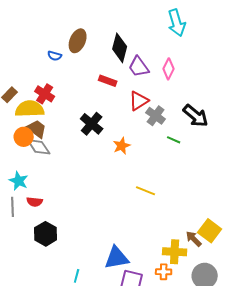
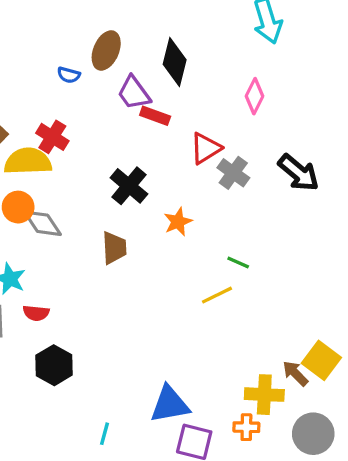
purple trapezoid: (139, 67) -> (134, 93), moved
brown trapezoid: (37, 129) -> (114, 248), moved, turned 50
green line: (174, 140) -> (238, 262), moved
yellow line: (146, 191) -> (217, 295), turned -48

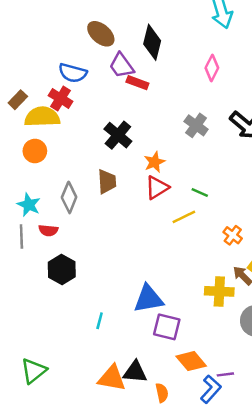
brown ellipse: (106, 50) -> (101, 34), turned -72
blue semicircle: (69, 75) -> (73, 73), moved, size x1.6
red triangle: (206, 148) -> (157, 188), moved
gray diamond: (43, 223) -> (69, 197), moved, turned 56
orange cross: (246, 427) -> (233, 235), moved, turned 36

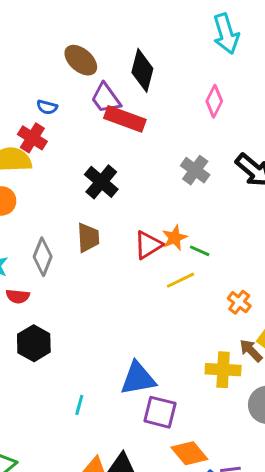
blue semicircle: (73, 73) -> (47, 107), size x0.6
red rectangle: (137, 83) -> (125, 119), size x1.5
orange star: (155, 162) -> (175, 238), moved

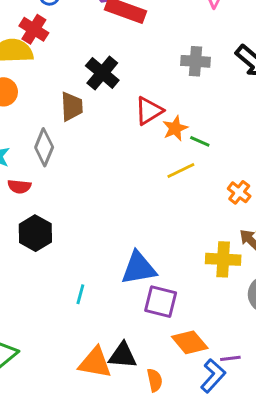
gray cross: (195, 170) -> (195, 61), turned -32
brown trapezoid: (88, 238) -> (72, 106), moved
red triangle: (148, 245) -> (149, 111), moved

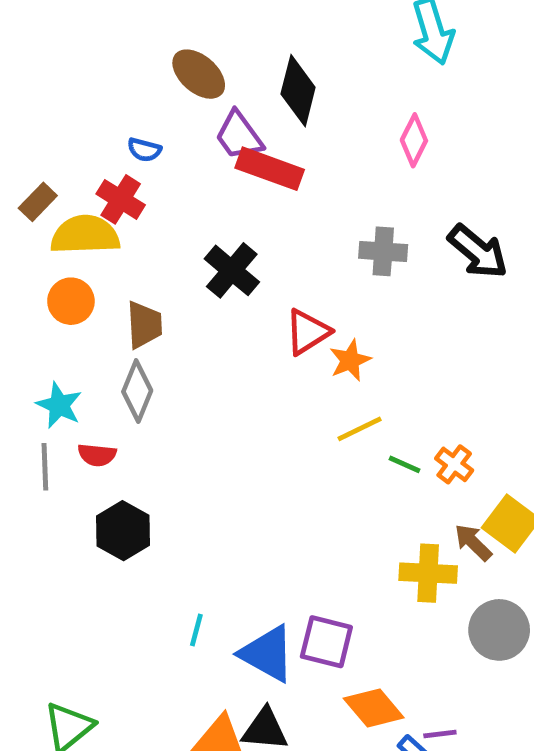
brown trapezoid: (72, 106) -> (144, 325), moved
green line: (200, 141) -> (404, 464), moved
blue triangle: (139, 268) -> (267, 654), moved, turned 39

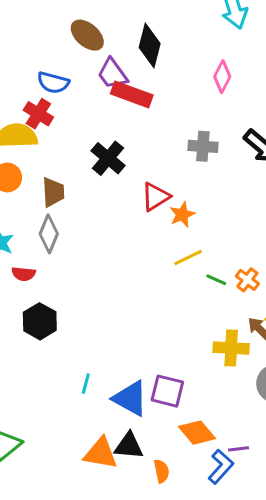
blue semicircle: (144, 150) -> (53, 83), size x1.5

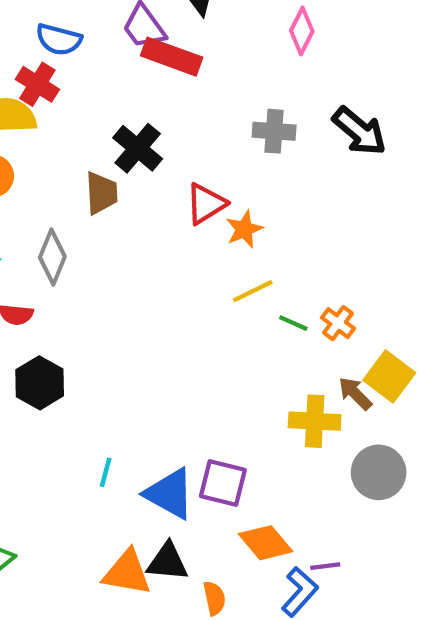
brown trapezoid: (53, 192) -> (101, 193), moved

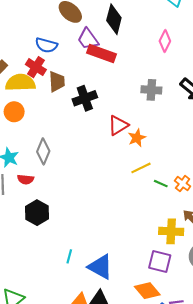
black cross: (138, 148) -> (85, 98), turned 30
brown trapezoid: (101, 193) -> (57, 82), moved
purple square: (223, 483) -> (160, 262), moved

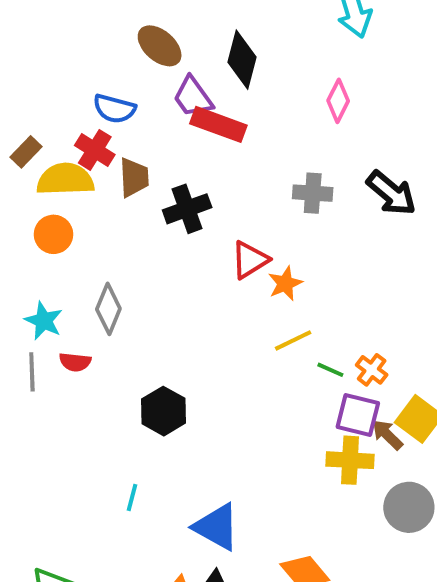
black hexagon: (37, 213) -> (163, 411), moved
cyan line: (69, 256) -> (132, 497), moved
purple square: (160, 262) -> (358, 415), moved

